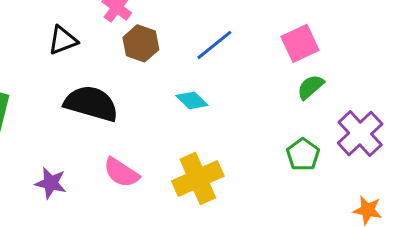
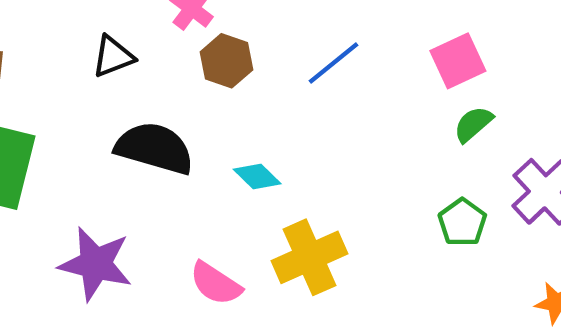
cyan diamond: (192, 100) -> (257, 177), moved
pink semicircle: (121, 173) -> (216, 284), moved
purple star: (51, 183) -> (96, 264), size x1.6

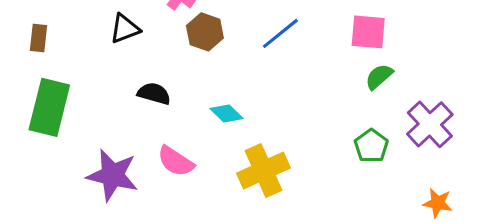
pink square: (458, 61) -> (368, 32), turned 30
black semicircle: (154, 148) -> (154, 94), size x0.6
pink semicircle: (216, 284) -> (176, 161), moved

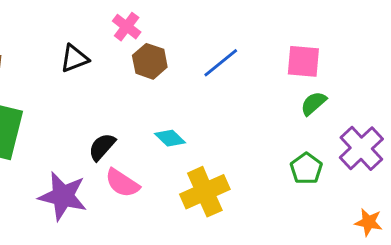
black semicircle: (154, 94) -> (102, 147), moved, turned -64

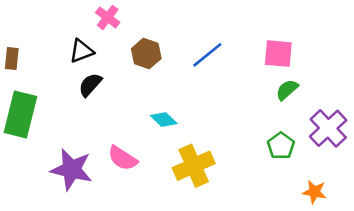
pink cross: (127, 27) -> (108, 17), moved
black semicircle: (102, 147) -> (90, 85), moved
orange star: (369, 222) -> (314, 192), moved

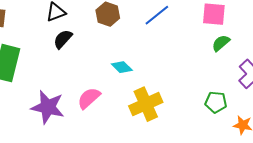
green pentagon: (281, 146) -> (216, 102), moved, turned -30
pink semicircle: (123, 158) -> (89, 98), turned 105

